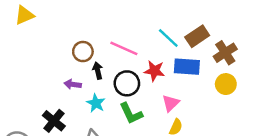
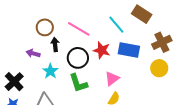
brown rectangle: (197, 36) -> (142, 14), moved, turned 60

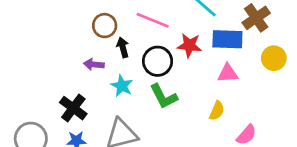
brown cross: (162, 42) -> (256, 18), moved
pink triangle: (112, 78) -> (228, 73), moved, turned 42

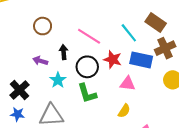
brown circle: (105, 26) -> (43, 26), moved
pink triangle: (228, 73) -> (128, 84), moved

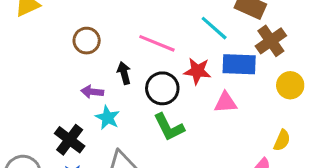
cyan star: (58, 80) -> (108, 118), moved
yellow semicircle: (124, 111) -> (282, 140), moved

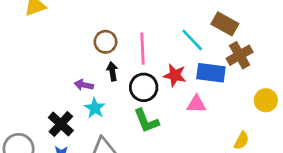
brown circle: (87, 41) -> (105, 42), moved
pink line: (157, 43) -> (143, 49), turned 60
yellow circle: (290, 85) -> (266, 100), moved

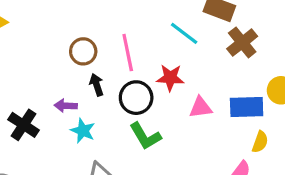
blue rectangle: (211, 73) -> (247, 107), moved
black cross: (61, 124) -> (24, 125), moved

